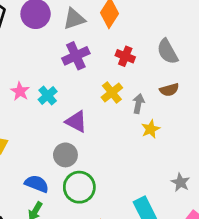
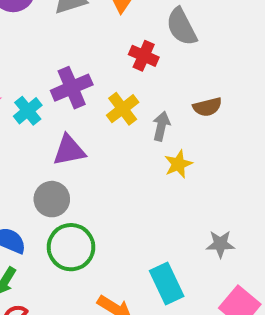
gray semicircle: (167, 51) -> (181, 27), moved
purple cross: (76, 56) -> (72, 88), moved
purple triangle: (76, 122) -> (69, 150), turned -40
gray star: (180, 182) -> (220, 244), turned -30

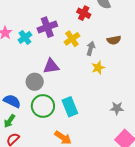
purple triangle: (69, 150) -> (51, 66), moved
cyan rectangle: (167, 284) -> (70, 107), moved

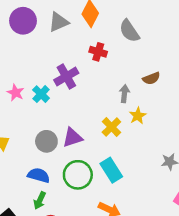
red cross: (84, 13) -> (98, 52), moved
yellow cross: (72, 39) -> (111, 127), moved
purple triangle: (51, 66) -> (72, 138), moved
gray circle: (35, 82) -> (46, 141), moved

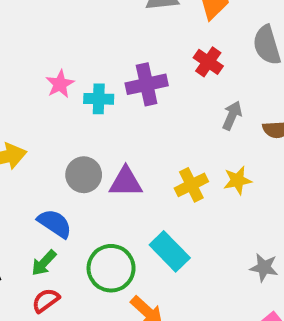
cyan cross: (41, 94) -> (99, 99), turned 30
gray arrow: (124, 94) -> (232, 115), moved
cyan rectangle: (111, 170) -> (170, 251), turned -30
green circle: (78, 175) -> (111, 268), moved

